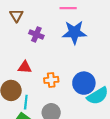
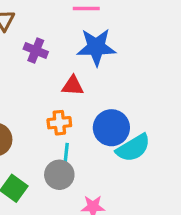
red triangle: (25, 67) -> (73, 86), moved
cyan line: (26, 102) -> (66, 155), moved

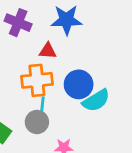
purple cross: (36, 50) -> (18, 23), size x1.4
orange cross: (59, 123) -> (37, 80), size x1.6

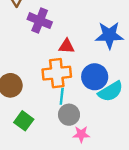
blue star: (66, 20) -> (109, 35), moved
gray circle: (37, 122) -> (69, 115), moved

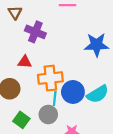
red triangle: (67, 46) -> (25, 62), moved
blue circle: (95, 77) -> (73, 92), moved
gray circle: (69, 115) -> (48, 115), moved

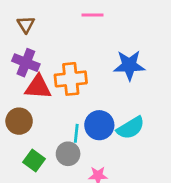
purple cross: (35, 32) -> (26, 63), moved
red triangle: (25, 62) -> (38, 87), size x1.5
orange cross: (50, 78) -> (71, 79), moved

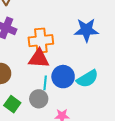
red triangle: (38, 87) -> (39, 59), moved

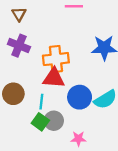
cyan line: (45, 83) -> (41, 102), moved
green square: (12, 104) -> (40, 122), moved

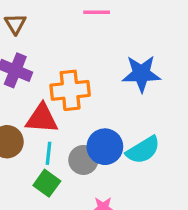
red triangle: (54, 78) -> (42, 118), moved
gray circle: (54, 121) -> (83, 160), moved

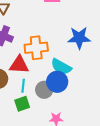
cyan semicircle: (143, 150) -> (61, 67), moved, turned 60
green square: (47, 183) -> (22, 104), turned 35

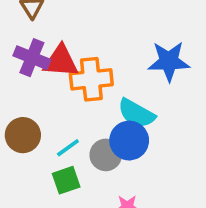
red triangle: (19, 65) -> (61, 61), moved
cyan line: (23, 86) -> (68, 148), turned 48

